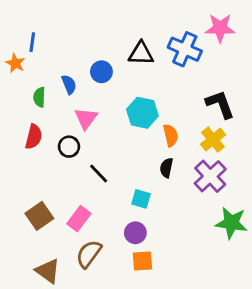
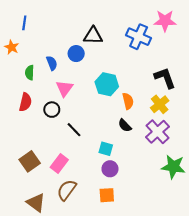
blue line: (32, 42) -> (24, 23), moved
black triangle: (141, 53) -> (93, 36), moved
black semicircle: (166, 168) -> (125, 125), turned -56
purple circle: (135, 233) -> (110, 169), moved

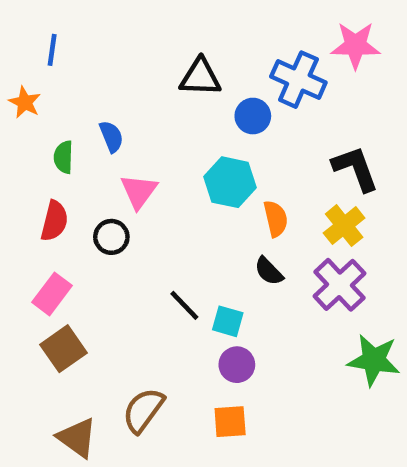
blue circle: (76, 54) -> (253, 116), moved
black line: (74, 130) -> (184, 305), moved
pink rectangle: (59, 164) -> (52, 294), moved

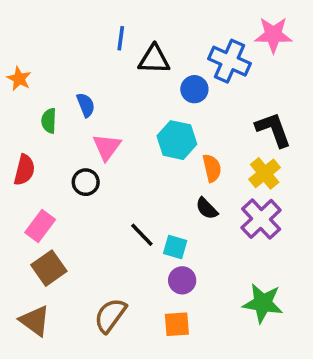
blue line: (52, 50) -> (121, 38), moved
red semicircle: (54, 221) -> (24, 170), moved
green star: (374, 360) -> (263, 303), moved
brown triangle: (77, 438) -> (35, 321), moved

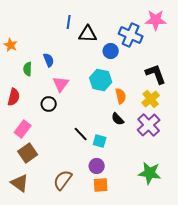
purple circle: (182, 280) -> (97, 166), moved

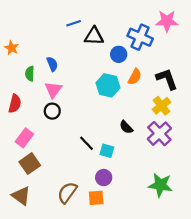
blue line: (69, 22) -> (74, 23), turned 64
pink triangle: (61, 84) -> (53, 90), moved
orange semicircle: (121, 96) -> (135, 77), moved, turned 42
orange square: (101, 185) -> (96, 198), moved

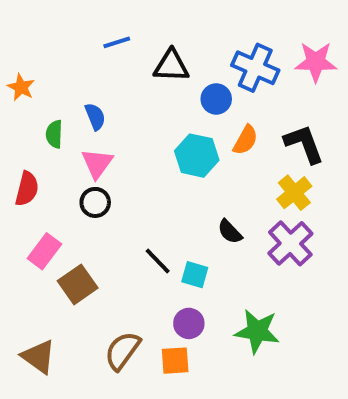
pink star: (167, 21) -> (316, 62), moved
blue line: (74, 23) -> (117, 42), moved
brown square: (30, 164) -> (78, 284), moved
green star: (160, 185) -> (257, 331), moved

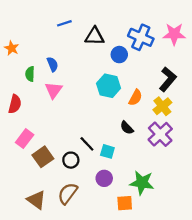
orange semicircle: (245, 140) -> (135, 98), moved
black L-shape: (304, 144) -> (168, 79), turned 60
black circle: (95, 202) -> (71, 160), moved
brown triangle: (39, 357) -> (36, 200), moved
orange square: (175, 361) -> (125, 203), moved

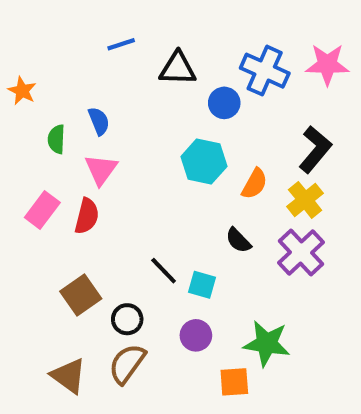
red semicircle: (15, 104) -> (87, 216), moved
pink rectangle: (25, 139) -> (42, 210), moved
black circle: (71, 160) -> (127, 319), moved

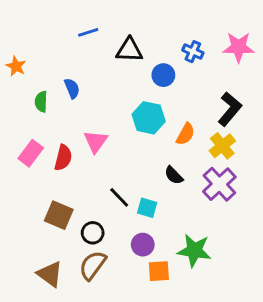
blue cross: (265, 71) -> (193, 52), size x0.6
pink triangle: (101, 170) -> (96, 141), moved
brown square: (81, 295) -> (59, 215), turned -32
orange square: (234, 382) -> (159, 271), moved

